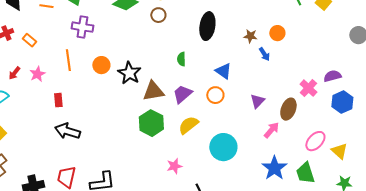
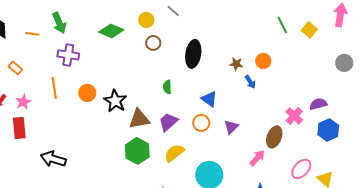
brown circle: (158, 15) -> (153, 43), moved
red rectangle: (58, 100) -> (19, 128), moved, size x1.5
purple triangle: (257, 101) -> (231, 127), moved

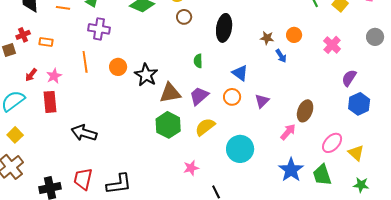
orange rectangle: (15, 68) -> (46, 42), turned -32
purple semicircle: (318, 104) -> (349, 78), turned -42
pink cross: (294, 116) -> (332, 45), moved

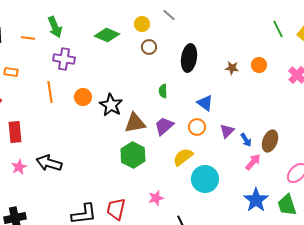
blue arrow: (281, 56) -> (246, 140), moved
pink star: (54, 76) -> (19, 167), moved
yellow semicircle: (205, 127) -> (183, 157), moved
red trapezoid: (83, 179) -> (116, 209), moved

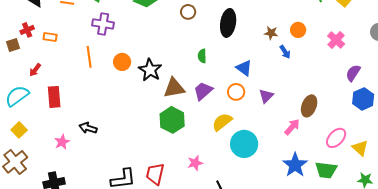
blue arrow: (246, 140) -> (285, 52), moved
black arrow: (49, 163) -> (88, 128), size x0.7
pink star: (19, 167) -> (62, 142), moved
green trapezoid: (287, 205) -> (326, 170), turned -65

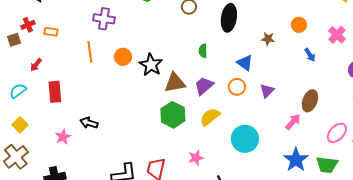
brown star: (271, 33) -> (268, 39), moved
blue arrow: (285, 52) -> (310, 55), moved
cyan semicircle: (17, 96) -> (18, 91), size x0.7
yellow semicircle: (222, 122) -> (210, 117), moved

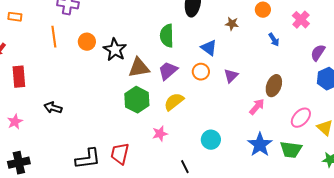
green semicircle: (203, 51) -> (167, 36), size x1.6
pink star: (63, 137) -> (15, 122), moved
cyan circle: (245, 139) -> (211, 140), moved, size x0.7
pink star: (196, 158) -> (160, 134), moved

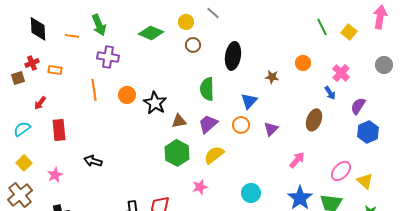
blue arrow: (274, 40) -> (330, 93), moved
blue triangle: (209, 48) -> (249, 101), turned 36
brown triangle: (139, 68) -> (179, 121), size x0.7
brown ellipse: (274, 86) -> (314, 120), moved

